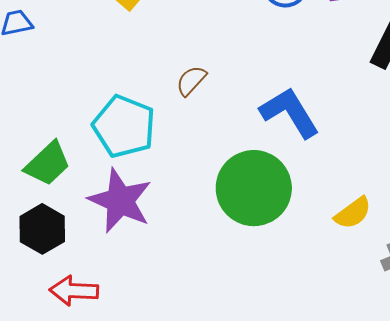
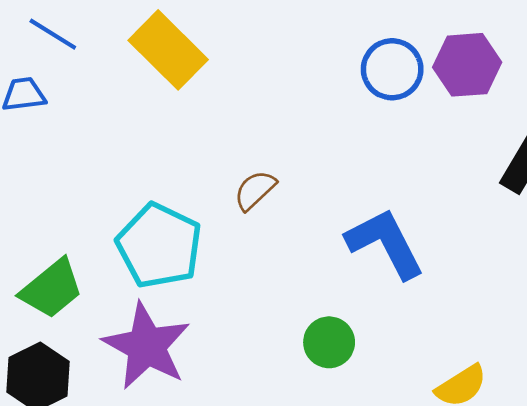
green circle: (254, 188) -> (329, 342), size x0.5

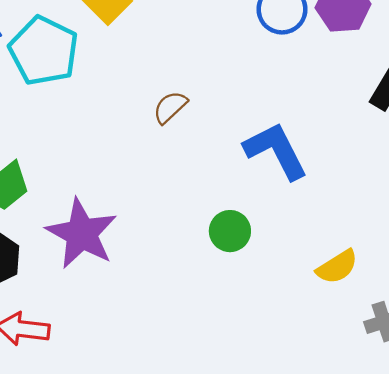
cyan pentagon: (159, 246) -> (44, 51), moved

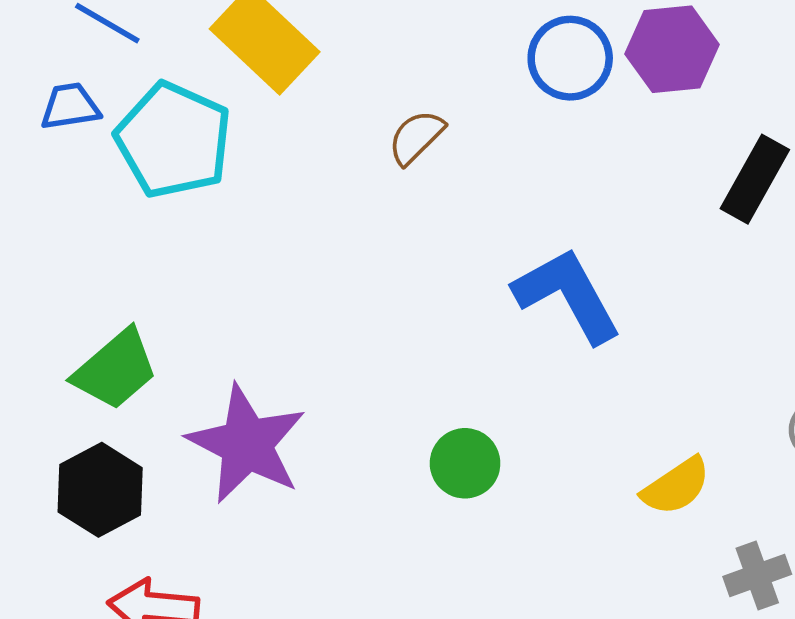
brown semicircle: (170, 107) -> (416, 137), moved
green circle: (230, 231) -> (465, 463), moved

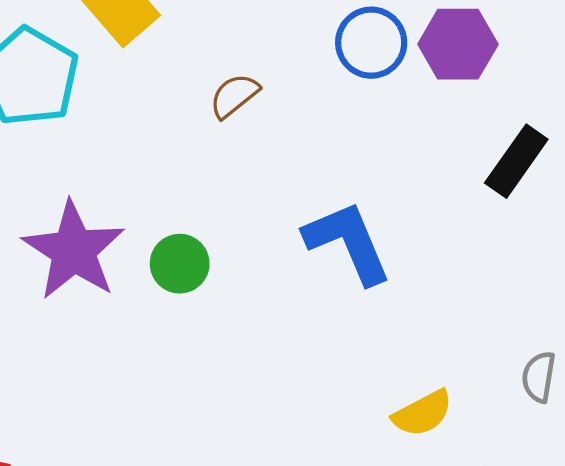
purple star: (247, 444) -> (74, 251), moved
green circle: (465, 463) -> (180, 264), moved

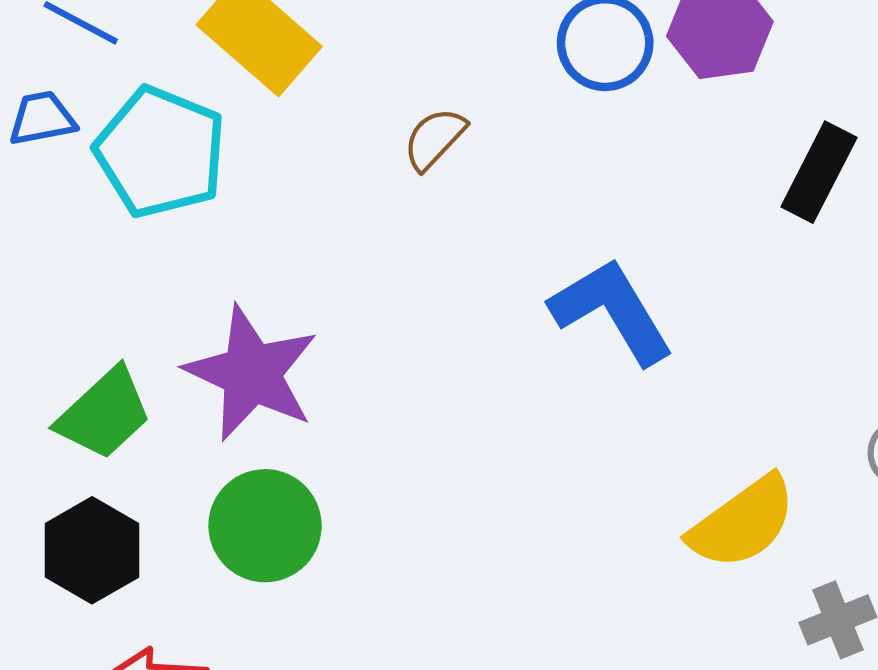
green circle: (180, 264) -> (265, 526), moved, size x1.4
yellow semicircle: (423, 413) -> (743, 522), size x1.4

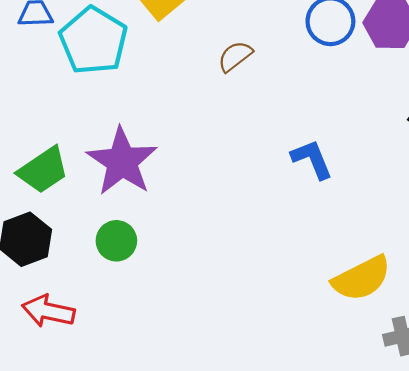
blue L-shape: (612, 311) -> (312, 159), size x0.7
green circle: (265, 526) -> (116, 241), size x0.7

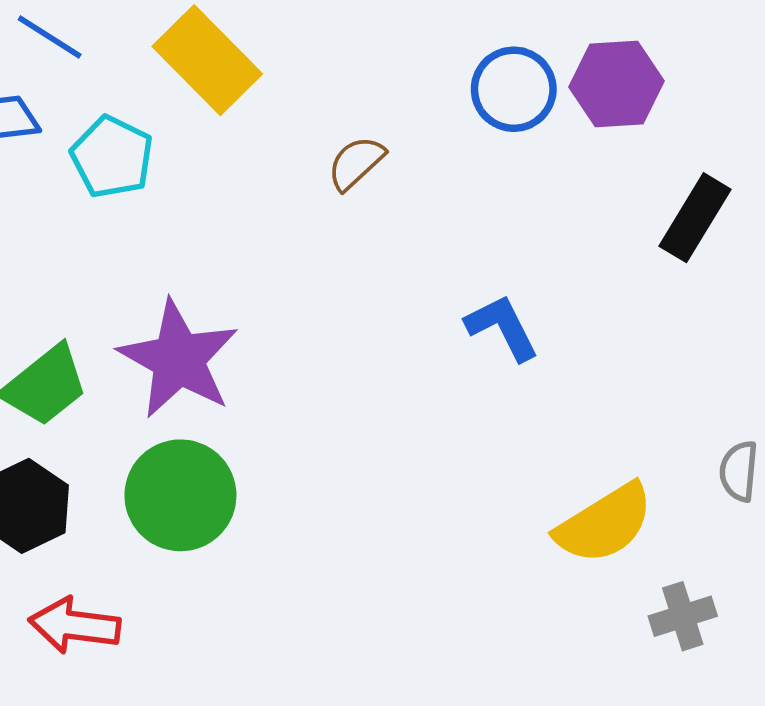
cyan pentagon: (93, 41) -> (112, 157), size x0.7
green circle: (116, 241) -> (180, 495), size x1.6

